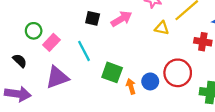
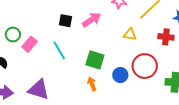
yellow triangle: (162, 28) -> (130, 34), moved
green square: (112, 72) -> (95, 60), moved
purple triangle: (57, 77) -> (39, 90), moved, turned 40
orange arrow: (131, 86) -> (92, 84), moved

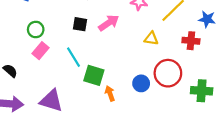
green circle: (13, 34) -> (36, 30), moved
green square: (95, 60) -> (94, 75), moved

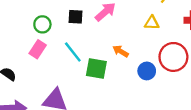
green circle: (36, 30) -> (42, 24), moved
orange arrow: (110, 94) -> (120, 51), moved, turned -32

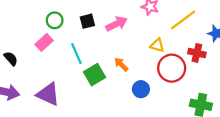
black square: (75, 17) -> (87, 21), turned -32
red circle: (173, 57) -> (172, 68), moved
green square: (96, 68) -> (94, 75), turned 35

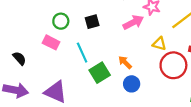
pink arrow: (117, 24) -> (133, 22), moved
pink rectangle: (44, 42) -> (51, 42), turned 70
blue circle: (141, 89) -> (132, 84), moved

